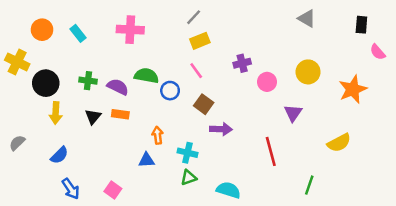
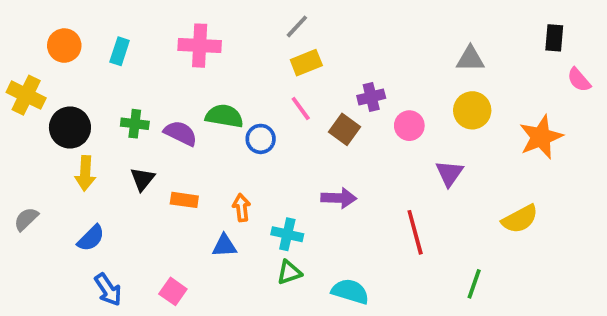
gray triangle: (307, 18) -> (470, 59), moved, turned -30
cyan rectangle: (78, 33) -> (120, 51), turned 56
brown square: (204, 104) -> (344, 129), moved
orange rectangle: (120, 114) -> (184, 200), moved

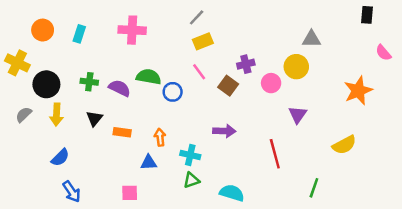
black rectangle: (554, 38) -> (367, 15), moved
yellow circle: (472, 110) -> (296, 67), moved
gray semicircle: (26, 219) -> (24, 115), moved
pink square: (173, 291) -> (130, 193), moved, turned -36

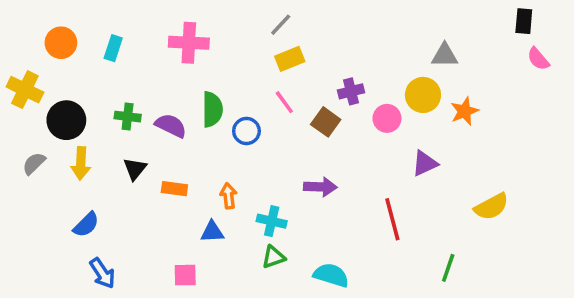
pink semicircle: (383, 53) -> (538, 59), moved
green semicircle: (149, 77) -> (212, 109), turned 80
orange star: (358, 91) -> (464, 111), moved, size x0.7
purple triangle: (298, 115) -> (425, 163), turned 30

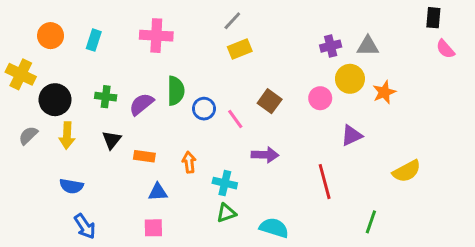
purple cross: (351, 91) -> (331, 46), moved
pink line: (284, 102) -> (235, 119), moved
purple semicircle: (171, 126) -> (141, 104), turned -65
blue semicircle: (86, 225) -> (71, 186), turned 55
blue triangle: (212, 232) -> (158, 192), moved

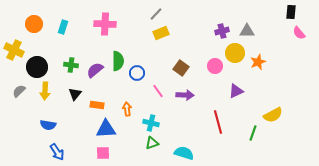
pink line: (235, 119) -> (158, 91), moved
purple arrow: (265, 155) -> (185, 95), moved
blue triangle: (158, 192) -> (106, 129), size x1.5
green line: (371, 222) -> (253, 133), moved

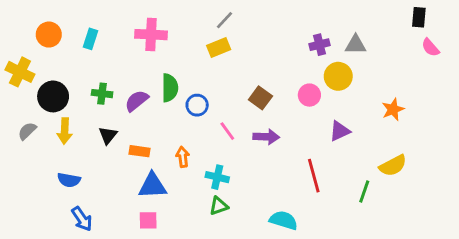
yellow rectangle: (161, 33) -> (219, 47), moved
orange star: (258, 62) -> (393, 109), moved
cyan semicircle: (184, 153) -> (284, 220), moved

